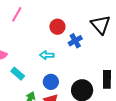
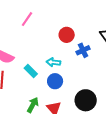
cyan rectangle: (18, 74) -> (31, 71), moved
blue circle: (51, 82) -> (55, 81), moved

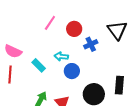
pink line: (27, 19) -> (50, 23), moved
blue circle: (55, 81) -> (72, 71), moved

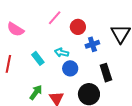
pink semicircle: (13, 51) -> (15, 29), moved
black rectangle: (119, 85) -> (106, 73), moved, turned -30

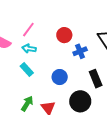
pink line: (55, 18) -> (28, 30), moved
cyan arrow: (62, 53) -> (29, 49), moved

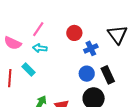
cyan rectangle: (27, 69) -> (29, 70), moved
blue circle: (60, 77) -> (87, 74), moved

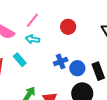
blue cross: (91, 48) -> (61, 61), moved

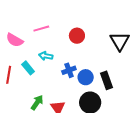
pink line: (32, 20) -> (41, 29), turned 35
cyan arrow: (33, 39) -> (46, 56), moved

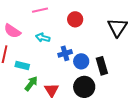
pink semicircle: (15, 40) -> (12, 31), moved
cyan rectangle: (28, 68) -> (22, 65), moved, turned -40

